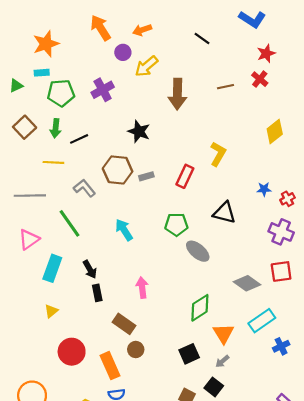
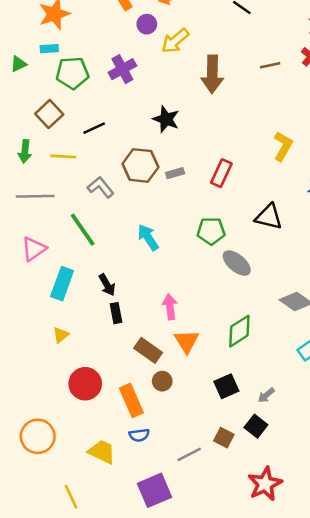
brown square: (25, 127) -> (49, 114), moved
green arrow: (56, 128) -> (25, 151), moved
yellow L-shape: (218, 154) -> (283, 146), moved
orange triangle: (223, 333) -> (187, 341), moved

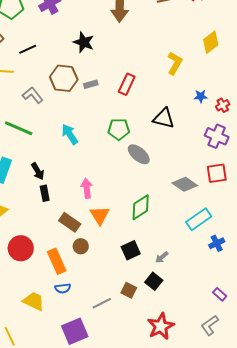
green line: (83, 230) -> (19, 128), turned -32

